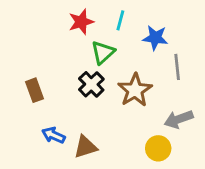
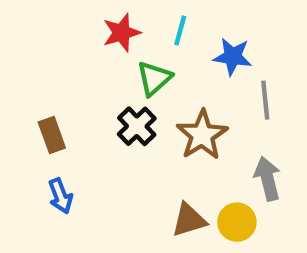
gray arrow: (179, 119) -> (267, 179), turned 96
blue arrow: (53, 135) -> (60, 196), moved, turned -135
brown triangle: (85, 147) -> (189, 220), moved

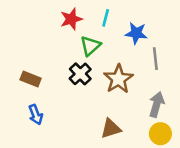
brown rectangle: (52, 135) -> (31, 79), turned -48
gray arrow: (267, 179) -> (157, 104), turned 30
yellow circle: (237, 222) -> (160, 134), moved

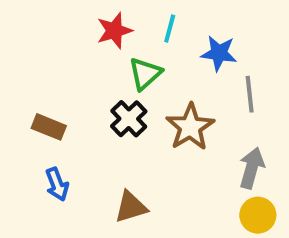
brown triangle: (111, 129) -> (131, 207), moved

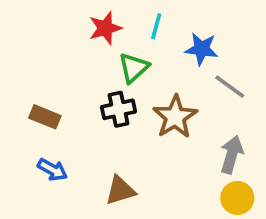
gray line: (250, 94) -> (230, 87), turned -48
black cross: (129, 119) -> (118, 109), turned 32
blue arrow: (57, 184) -> (52, 170), turned -40

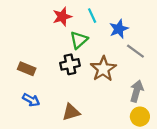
cyan line: (156, 26) -> (92, 16), turned -40
blue star: (201, 49) -> (119, 29), turned -30

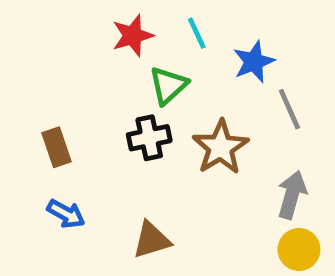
gray line: (135, 51) -> (289, 109), turned 30
brown rectangle: (27, 69) -> (56, 147), turned 49

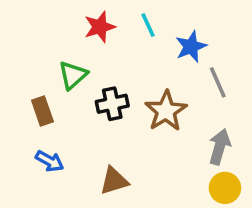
green triangle: (168, 85) -> (73, 75), moved

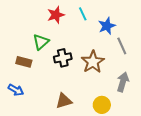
brown rectangle: (42, 111) -> (24, 62), turned -56
blue arrow: (50, 161) -> (16, 90), moved
yellow circle: (225, 188) -> (102, 105), moved

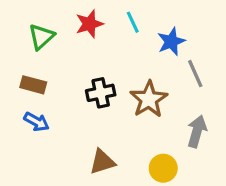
green triangle: (41, 42) -> (41, 37), moved
brown rectangle: (24, 62) -> (33, 85), moved
blue arrow: (16, 90) -> (36, 122), moved

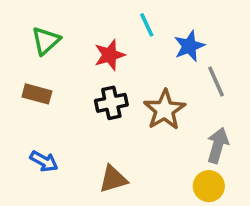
red star: (89, 24) -> (110, 55), moved
blue arrow: (36, 122) -> (44, 161), moved
yellow circle: (163, 168) -> (209, 186), moved

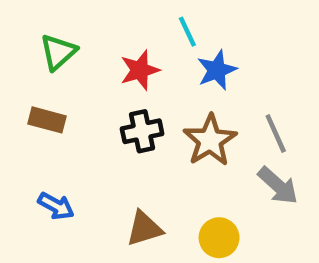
blue star: (189, 46) -> (217, 70), moved
gray line: (216, 82) -> (276, 134), moved
gray arrow: (218, 145) -> (278, 186), turned 116
yellow circle: (209, 186) -> (219, 238), moved

